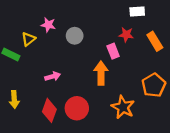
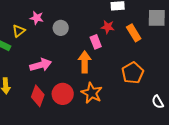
pink arrow: (53, 76) -> (41, 65), size x1.5
orange star: (123, 107) -> (92, 93), moved

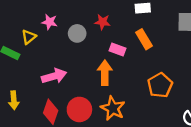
red star: (108, 27) -> (102, 22), moved
orange rectangle: (134, 33) -> (144, 39), moved
pink rectangle: (96, 42) -> (117, 50), turned -48

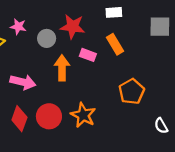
red star: (102, 22) -> (73, 27), size x1.5
orange arrow: (105, 73) -> (62, 68), moved
pink arrow: (54, 76) -> (23, 82), turned 30

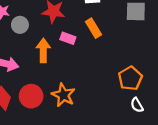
gray circle: (47, 38) -> (20, 25), moved
orange pentagon: (132, 92) -> (130, 78), moved

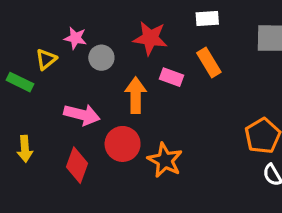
red circle: (31, 96) -> (123, 144), moved

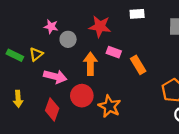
yellow triangle: (46, 59) -> (36, 54), moved
orange rectangle: (209, 63) -> (138, 65), moved

